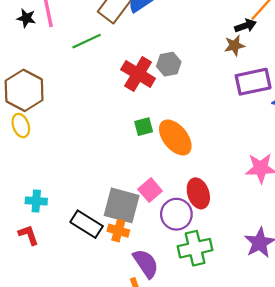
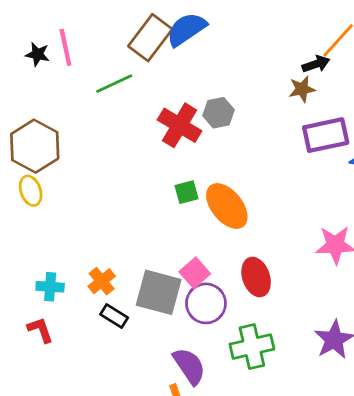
purple circle: (176, 214) -> (206, 303), moved
black rectangle: (87, 224) -> (114, 316), size x0.7
orange cross: (118, 231) -> (102, 281), moved, turned 35

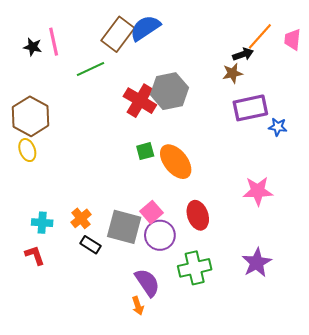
gray hexagon: (218, 113) -> (169, 91), size x1.6

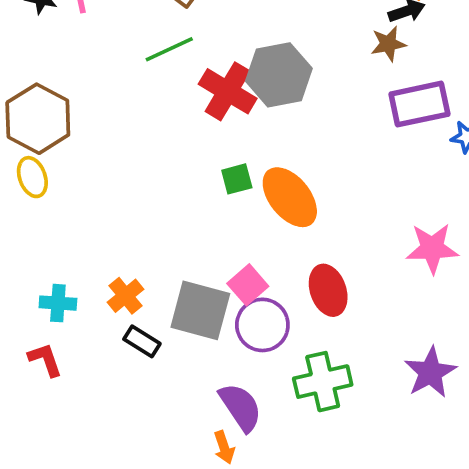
green line: (90, 69) -> (169, 49), moved

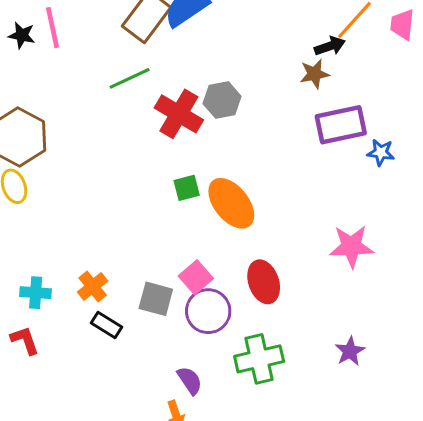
gray hexagon: (279, 75) -> (222, 100), size x0.7
gray square: (200, 310) -> (156, 299), size x0.7
purple star: (430, 372) -> (350, 351), size x0.7
purple semicircle: (241, 407) -> (190, 380), size x0.7

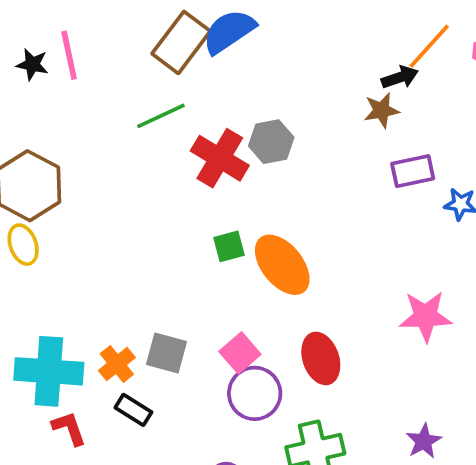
purple rectangle: (341, 125) -> (413, 171), size x0.7
cyan cross: (36, 293) -> (49, 371), size x1.8
gray square: (156, 299) -> (166, 353), moved
red L-shape: (25, 340) -> (69, 428), moved

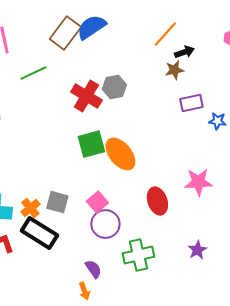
orange line: (429, 46) -> (165, 34), moved
green line: (161, 116) -> (33, 73), moved
green square: (229, 246) -> (91, 144), size x1.6
red ellipse: (321, 358) -> (157, 201), moved
black rectangle: (133, 410) -> (39, 233), size x1.8

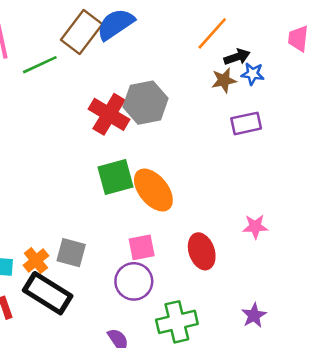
green line: (33, 73) -> (40, 65), moved
gray hexagon: (114, 87) -> (146, 103), size x1.4
blue star: (217, 121) -> (253, 74), moved
pink star: (198, 182) -> (255, 227), size x0.7
pink square: (97, 202) -> (142, 247), moved, turned 30

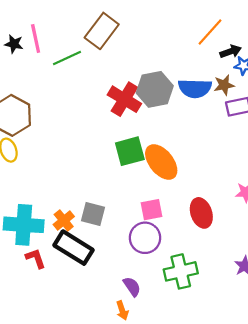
blue semicircle: (116, 24) -> (195, 88), moved, turned -144
brown star: (224, 80) -> (224, 85), moved

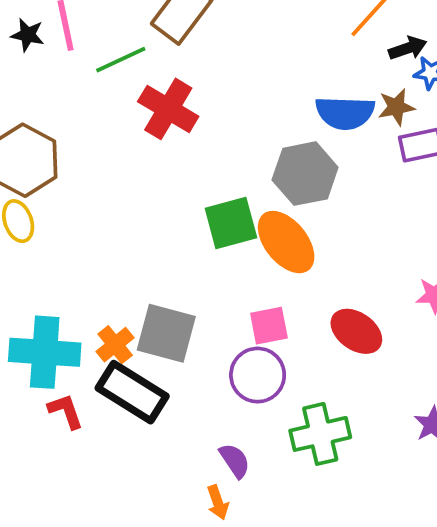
gray hexagon: (155, 89) -> (305, 174), moved
red cross: (124, 99) -> (168, 109), moved
red ellipse: (201, 213) -> (356, 331), turned -36
gray square: (93, 214) -> (166, 333), size x1.4

